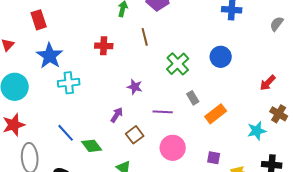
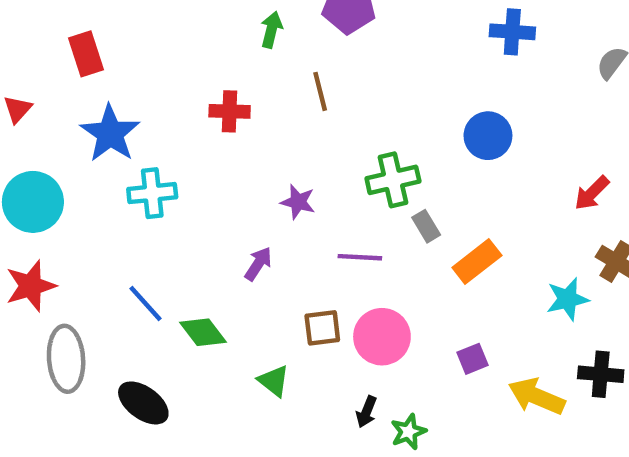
green cross: (178, 64) -> (393, 180), moved, turned 30
brown square: (135, 135) -> (322, 328), moved, turned 30
purple square: (214, 158) -> (473, 359), turned -32

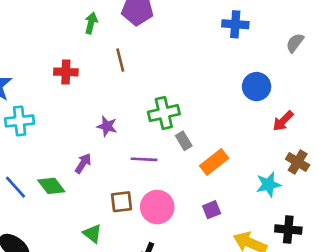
blue circle: (488, 136) -> (257, 87), moved
green diamond: (203, 332) -> (51, 186), moved
purple square: (473, 359) -> (212, 210), moved

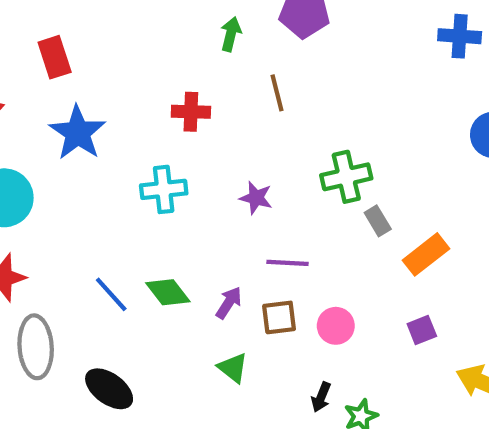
cyan cross: (20, 121) -> (164, 189), moved
purple line: (144, 159) -> (287, 263), moved
purple arrow: (83, 163) -> (229, 303), moved
pink circle: (157, 207) -> (336, 326), size x0.7

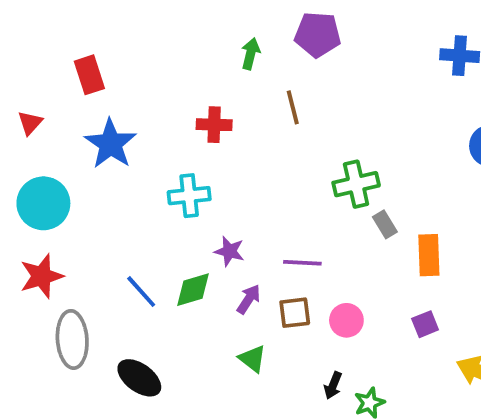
purple star: (256, 198) -> (229, 251), moved
orange rectangle: (426, 254) -> (429, 255), turned -54
green diamond: (168, 292) -> (193, 290), turned -69

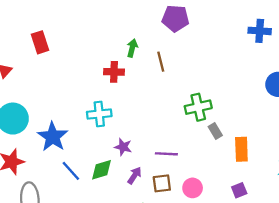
green arrow: (251, 54) -> (132, 48), moved
blue star: (111, 144) -> (53, 137), moved

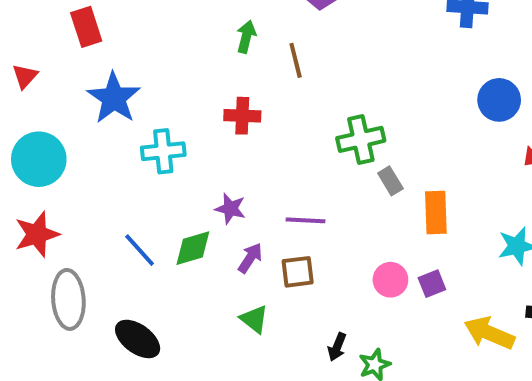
red cross: (114, 72) -> (242, 116), moved
cyan cross: (99, 114) -> (163, 151), moved
blue star: (53, 137) -> (114, 98), moved
pink circle: (193, 188) -> (390, 280), moved

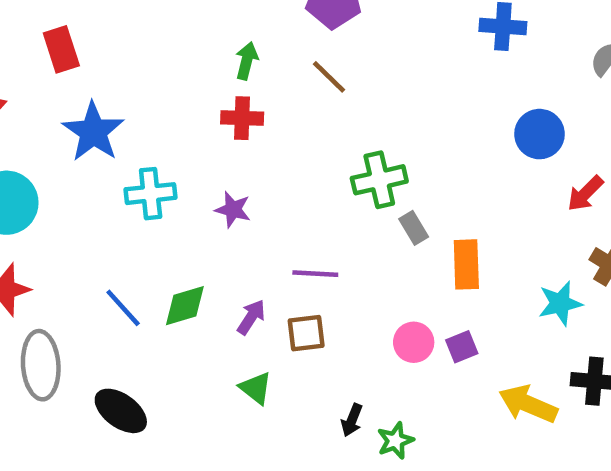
brown line: (296, 60) -> (329, 77), moved, turned -32
red cross: (242, 116) -> (242, 118), moved
purple star: (230, 209) -> (233, 210), moved

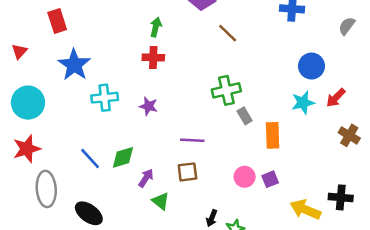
brown line: (329, 77) -> (228, 33), moved
cyan star: (560, 303) -> (303, 103), moved
purple arrow: (251, 317) -> (146, 178), moved

